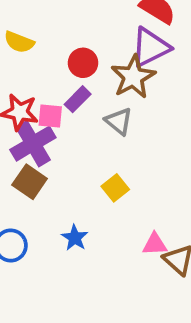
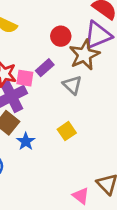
red circle: (83, 63) -> (61, 36), moved
blue star: (75, 238) -> (26, 141), moved
pink triangle: (155, 244) -> (81, 196), moved, turned 36

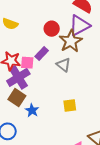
yellow square: (67, 131) -> (70, 105), moved, turned 32

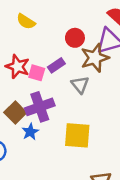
purple cross: (18, 77) -> (40, 107), moved
yellow square: (70, 105) -> (77, 135), size x1.6

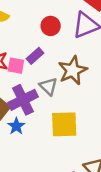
brown star: (95, 58) -> (73, 70), moved
gray triangle: (80, 85) -> (48, 86), moved

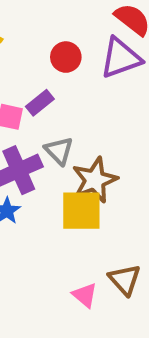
brown star: (73, 70) -> (95, 180), moved

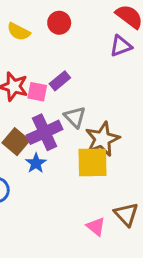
red circle: (66, 57) -> (59, 23), moved
purple triangle: (121, 58) -> (121, 46), size x0.7

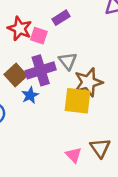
purple rectangle: (60, 81) -> (61, 18), moved

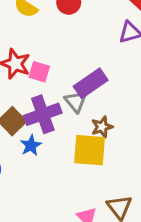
purple rectangle: (61, 18) -> (91, 83), moved, size x1.5
brown star: (88, 82) -> (102, 127), size x0.6

